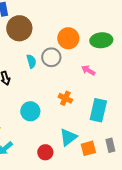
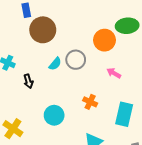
orange circle: (68, 38) -> (104, 40), moved
green ellipse: (101, 40) -> (127, 26), moved
cyan semicircle: (31, 61) -> (55, 64), turned 56

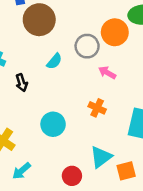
gray circle: (76, 60) -> (87, 46), moved
pink arrow: (114, 73) -> (107, 73), moved

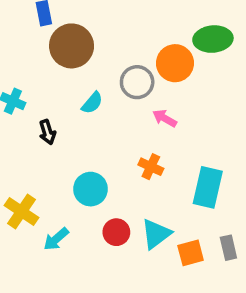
cyan arrow: (22, 171) -> (56, 239), moved
red circle: (72, 176) -> (116, 232), moved

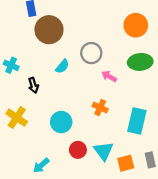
green ellipse: (213, 39) -> (140, 62), moved
orange circle: (175, 63) -> (136, 25), moved
yellow cross: (22, 211) -> (17, 118), moved
cyan triangle: (156, 234) -> (103, 151), turned -30
cyan arrow: (56, 239) -> (41, 165), moved

